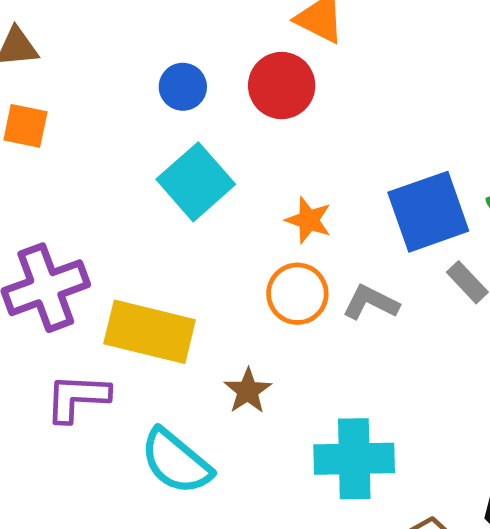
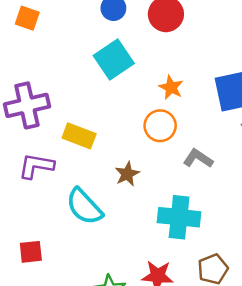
gray L-shape: (371, 302) -> (198, 158), moved
yellow rectangle: (150, 332) -> (79, 136), size x0.7

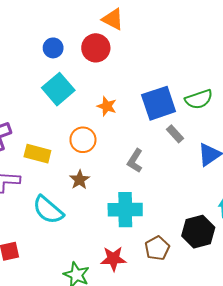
orange circle: (160, 126) -> (83, 140), moved
gray L-shape: (198, 158) -> (135, 161), turned -85

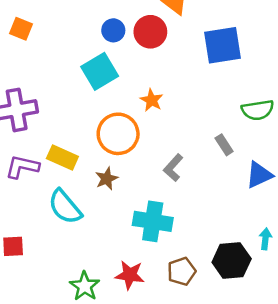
blue circle: (53, 48) -> (113, 30), moved
blue square: (159, 103) -> (223, 45), moved
orange circle: (83, 140) -> (118, 134), size x1.4
yellow rectangle: (37, 154) -> (62, 158), moved

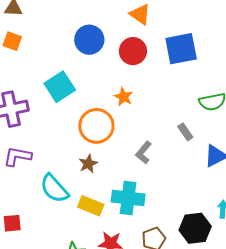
blue circle: (113, 30) -> (89, 40), size x1.5
red circle: (150, 32) -> (133, 51), moved
cyan square: (100, 71) -> (60, 87), moved
yellow rectangle: (62, 158) -> (91, 206), moved

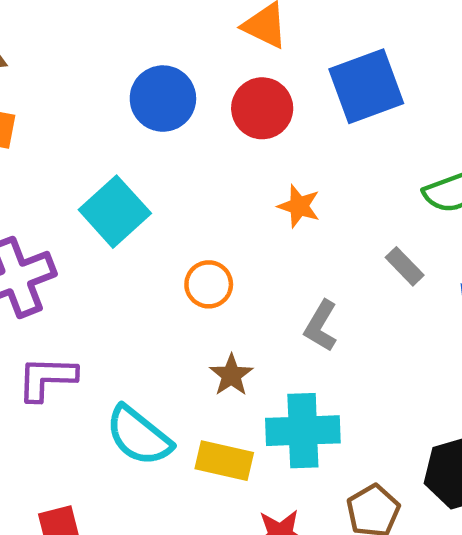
orange star: (123, 97) -> (299, 206), moved
orange circle: (96, 126) -> (209, 284), size x0.6
brown star: (88, 164) -> (231, 375), moved

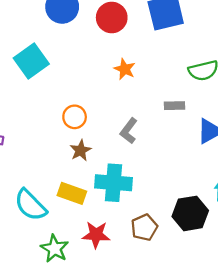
gray rectangle: (405, 266) -> (174, 106), turned -54
orange circle: (209, 284) -> (75, 117), moved
cyan semicircle: (139, 436) -> (30, 205), moved

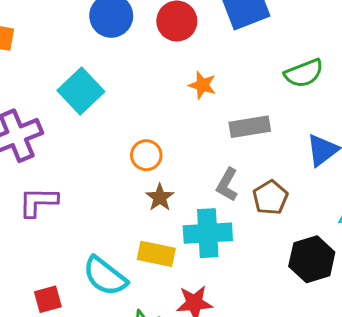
gray rectangle: (174, 106) -> (250, 127), moved, size x1.5
gray L-shape: (129, 131) -> (227, 185), moved
brown pentagon: (144, 227) -> (270, 198), moved

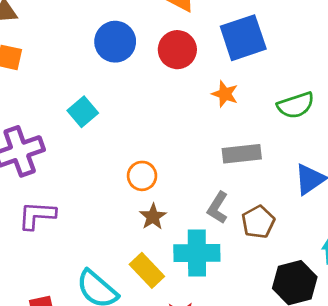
orange star: (202, 85) -> (225, 94), moved
cyan square: (81, 91) -> (83, 112), size x0.7
yellow rectangle: (156, 254) -> (147, 270), turned 32

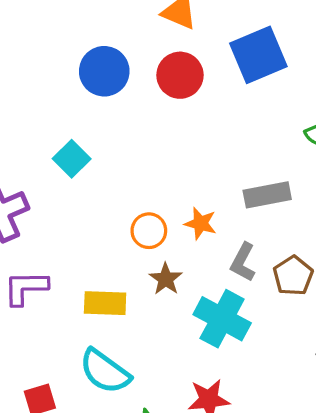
orange star: (225, 94) -> (200, 223), moved
cyan cross: (197, 253) -> (222, 319), turned 33
yellow rectangle: (147, 270) -> (105, 303), moved, turned -40

